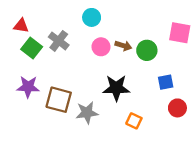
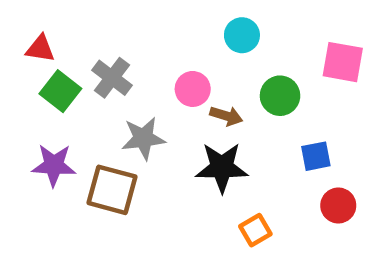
cyan circle: (92, 17) -> (242, 35), moved
brown arrow: (123, 46) -> (226, 116), moved
gray star: (87, 113) -> (143, 138), moved
orange square: (134, 121) -> (255, 230), turned 35

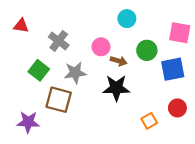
green square: (60, 91) -> (39, 70), moved
blue square: (316, 156) -> (173, 69), moved, size x1.5
purple star: (54, 165) -> (28, 122), moved
orange square: (255, 230) -> (149, 121), moved

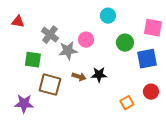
brown arrow: (119, 61) -> (79, 77), moved
green square: (39, 70) -> (33, 60), turned -30
gray star: (75, 73) -> (68, 51), moved
black star: (116, 88) -> (99, 75), size x0.7

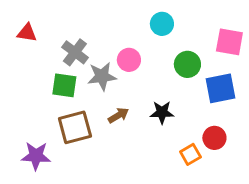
green square: (33, 60) -> (64, 85), moved
black star: (99, 75) -> (162, 112), moved
brown arrow: (79, 77) -> (118, 115), turned -48
brown square: (50, 85) -> (75, 127), turned -30
red circle: (151, 92) -> (214, 138), moved

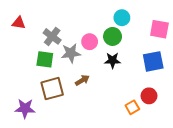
cyan circle: (162, 24) -> (122, 18), moved
green circle: (187, 64) -> (113, 36), moved
black star: (162, 112) -> (113, 60), moved

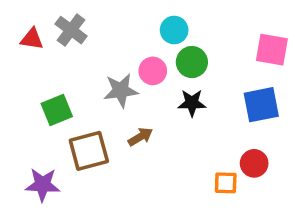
cyan circle: (122, 18) -> (174, 30), moved
gray cross: (52, 36) -> (71, 30), moved
green square: (45, 59) -> (57, 110), moved, turned -30
orange square: (132, 107) -> (226, 183), turned 32

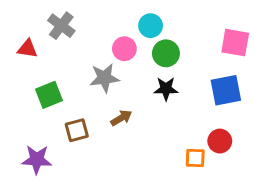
red triangle: (32, 39) -> (27, 49), moved
pink circle: (153, 71) -> (124, 49), moved
brown square: (89, 151) -> (77, 130), size x0.7

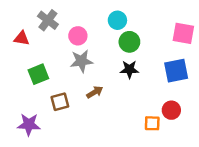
pink circle: (124, 49) -> (78, 36), moved

